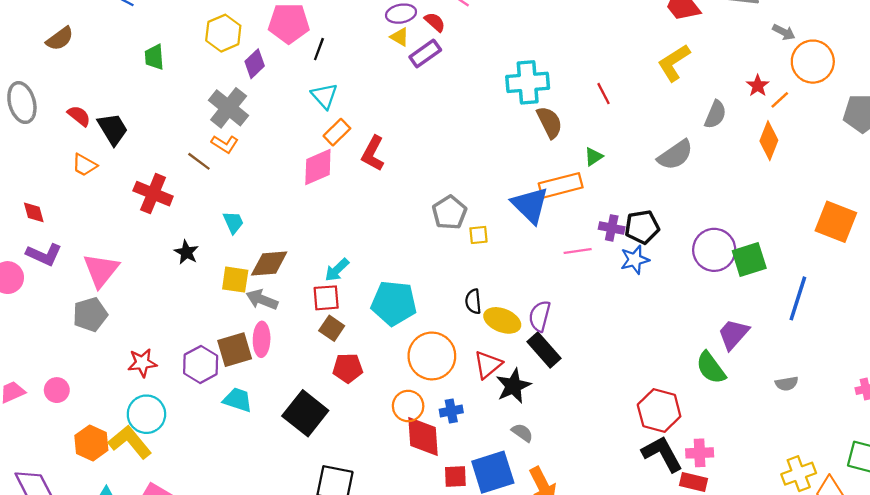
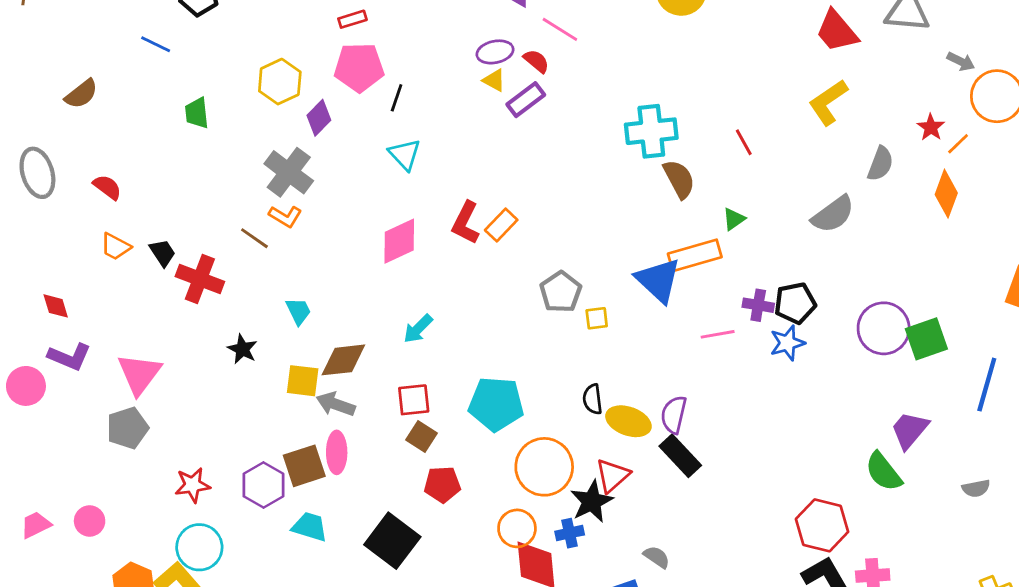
black trapezoid: (113, 129) -> (162, 253), moved, size x0.7
orange rectangle: (337, 132) -> (501, 225), moved
cyan arrow: (337, 270) -> (418, 329), moved
black star: (513, 386) -> (592, 501), moved

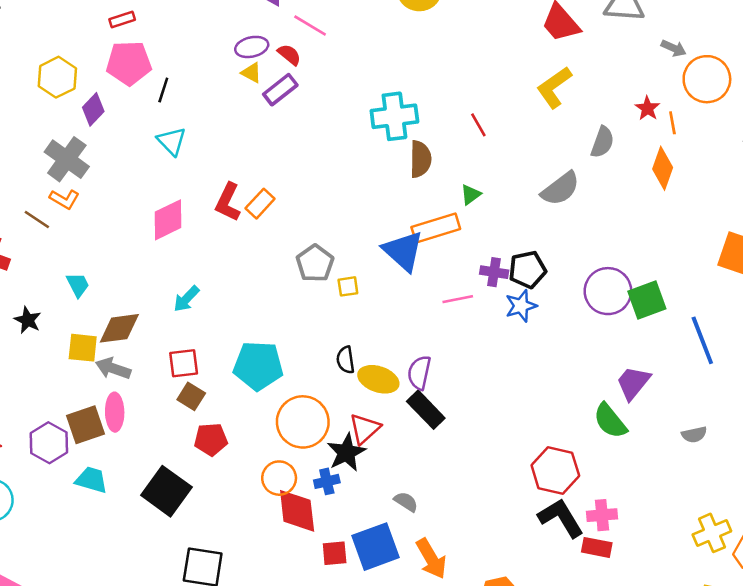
orange line: (958, 144) -> (672, 123), turned -55
brown semicircle: (679, 179) -> (420, 159), turned 30
blue line: (987, 385) -> (702, 340), turned -36

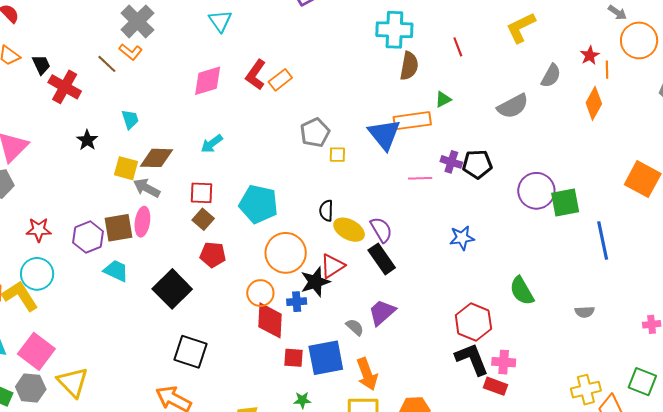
blue star: (521, 306) -> (462, 238), moved
purple semicircle: (419, 373) -> (381, 230), turned 128
purple trapezoid: (633, 383) -> (382, 312), moved

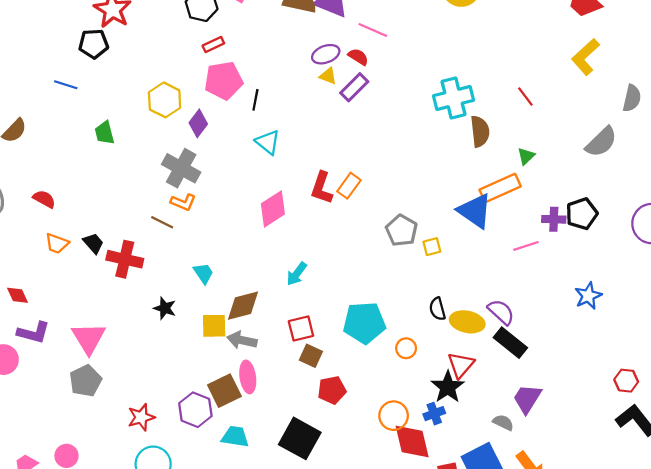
orange circle: (286, 253) -> (406, 348), moved, size x0.5
red hexagon: (473, 322) -> (626, 381), size x0.6

